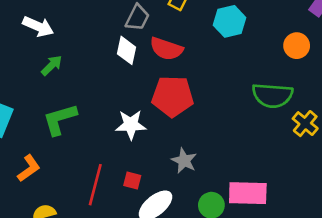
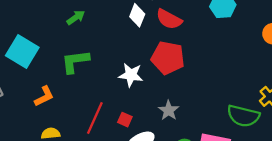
green semicircle: (272, 95) -> (243, 116), moved

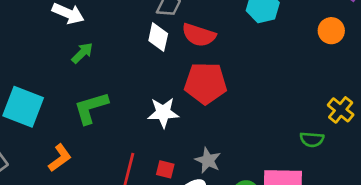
gray star: (169, 110) -> (208, 160), moved
green semicircle: (243, 116) -> (312, 139), size x0.6

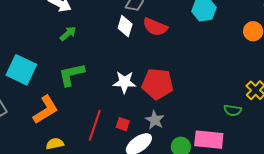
red pentagon: (206, 83) -> (157, 84), moved
orange L-shape: (60, 158) -> (46, 110), size x1.4

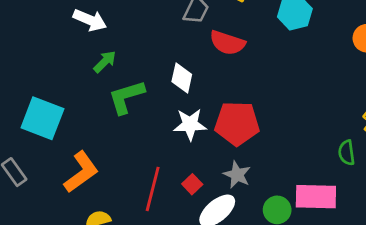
white diamond: (125, 26) -> (182, 78), moved
green L-shape: (71, 75) -> (126, 97), moved
green semicircle: (233, 110) -> (347, 153), turned 78
red square: (123, 124) -> (192, 184), turned 32

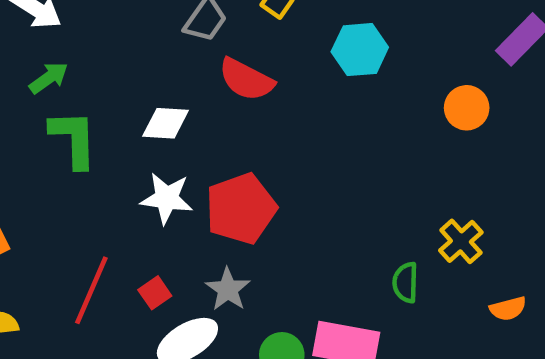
white diamond: (182, 78) -> (166, 123), turned 72
green L-shape: (126, 97) -> (74, 139), turned 96
red pentagon: (237, 123) -> (241, 209), turned -30

